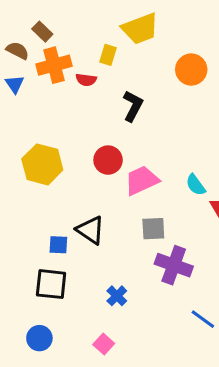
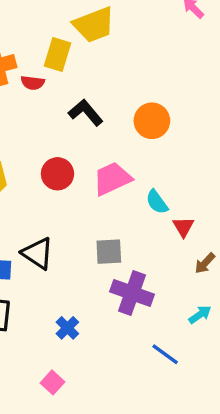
yellow rectangle: (108, 55) -> (57, 55), size x1.4
orange circle: (191, 70) -> (152, 121), moved
black L-shape: (133, 106) -> (86, 112), turned -68
pink trapezoid: (142, 180) -> (112, 179), moved

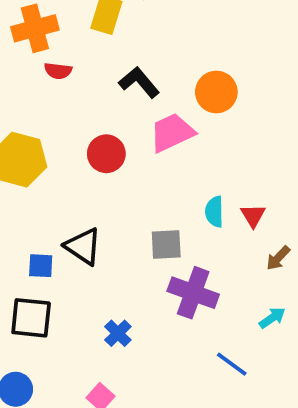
red semicircle: (33, 83) -> (58, 71), moved
pink trapezoid: (112, 179) -> (172, 133), moved
cyan semicircle: (157, 202) -> (214, 212), moved, turned 35

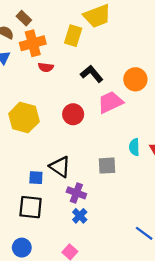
purple cross: (193, 293) -> (76, 193), moved, size x0.7

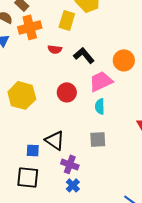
red semicircle: (46, 67) -> (55, 49), moved
cyan semicircle: (134, 147) -> (100, 106), moved

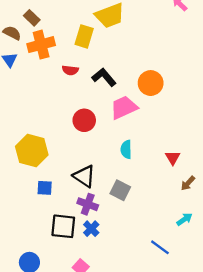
yellow hexagon: (22, 95) -> (32, 151), moved
cyan semicircle: (100, 106) -> (126, 149), moved
gray square: (98, 139) -> (120, 190), moved, turned 30
black triangle: (55, 140) -> (84, 176), moved
black square: (28, 177) -> (63, 226), moved

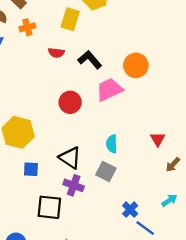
orange cross: (41, 45) -> (27, 27), size x0.6
cyan semicircle: (126, 149) -> (112, 144), moved
blue cross: (91, 229) -> (130, 210), moved

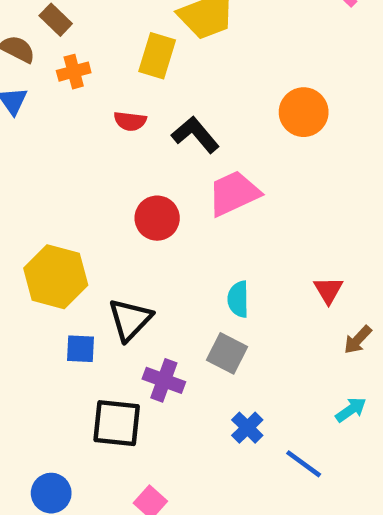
orange circle: (136, 65) -> (304, 112), moved
black triangle: (70, 158) -> (130, 320), moved, turned 40
blue cross: (130, 210) -> (247, 428), moved

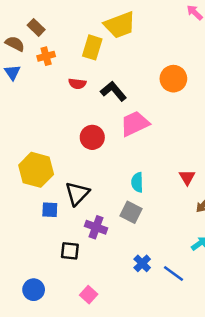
black square: (117, 423) -> (70, 251), size x0.7
blue cross: (247, 428) -> (142, 263), moved

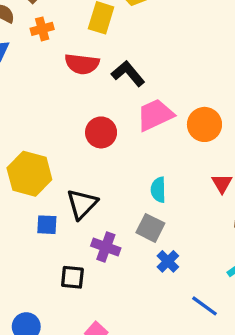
orange circle: (173, 79) -> (204, 124), moved
red semicircle: (77, 84) -> (82, 64), size x1.5
blue cross: (142, 263) -> (168, 261), moved

